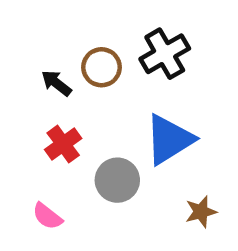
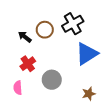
blue triangle: (169, 139) -> (87, 54), moved
pink semicircle: (47, 216) -> (18, 88), moved, turned 48

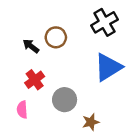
black cross: (73, 24) -> (104, 22), moved
brown star: (89, 94) -> (91, 122), moved

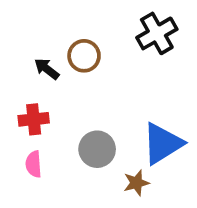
blue triangle: (108, 67) -> (162, 144), moved
red cross: (35, 80) -> (34, 119), moved, turned 30

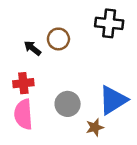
black cross: (157, 33) -> (109, 23), turned 36
pink semicircle: (34, 164) -> (23, 114), size x1.6

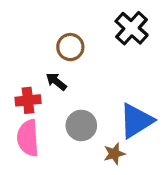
black cross: (109, 23) -> (132, 28), turned 36
black arrow: (32, 48) -> (56, 82), moved

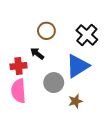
black cross: (132, 28) -> (87, 35), moved
blue triangle: (136, 121) -> (78, 66), moved

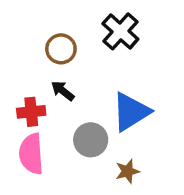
brown circle: (46, 31) -> (61, 49), moved
black cross: (87, 35) -> (120, 31), moved

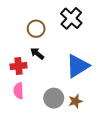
gray circle: (91, 140) -> (54, 98), moved
pink semicircle: (31, 154) -> (19, 91), size x0.7

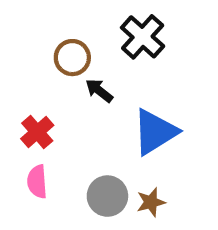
black arrow: (37, 54) -> (99, 91), moved
red cross: (19, 66) -> (37, 132), turned -35

